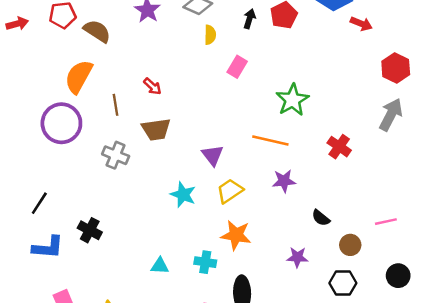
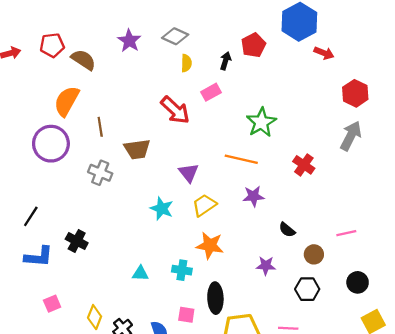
black arrow: (249, 19) -> (226, 61), moved
pink rectangle: (237, 67) -> (211, 92), turned 30
red arrow: (152, 86) -> (175, 110), moved, size x1.8

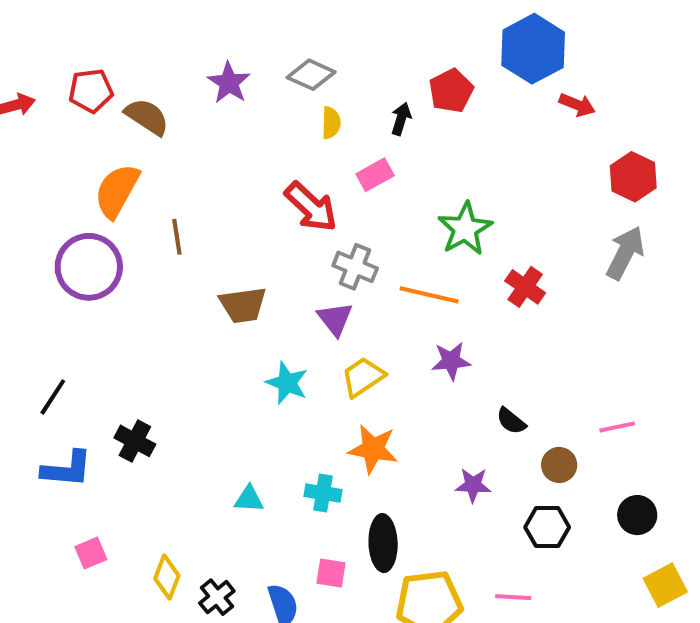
brown trapezoid: (137, 149) -> (243, 305), moved
red cross: (304, 165) -> (525, 287), moved
gray cross: (100, 173) -> (355, 267), moved

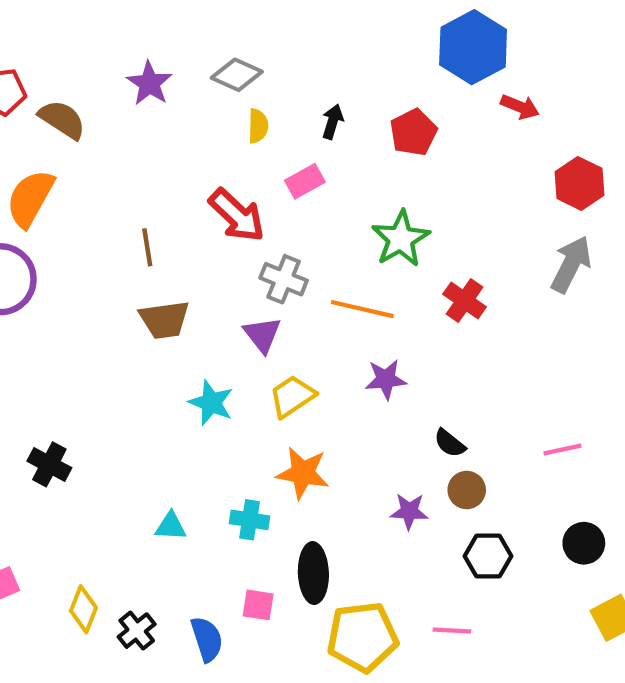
red pentagon: (451, 91) -> (413, 132), moved
brown line: (177, 237) -> (147, 247), moved
brown circle: (559, 465) -> (467, 490), moved

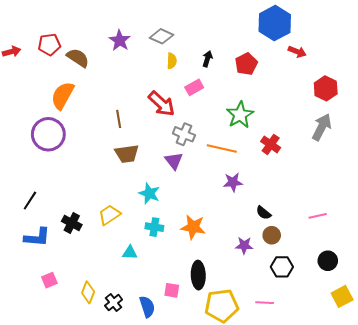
yellow trapezoid: (292, 396) -> (109, 215), moved
cyan cross: (250, 520) -> (154, 227), moved

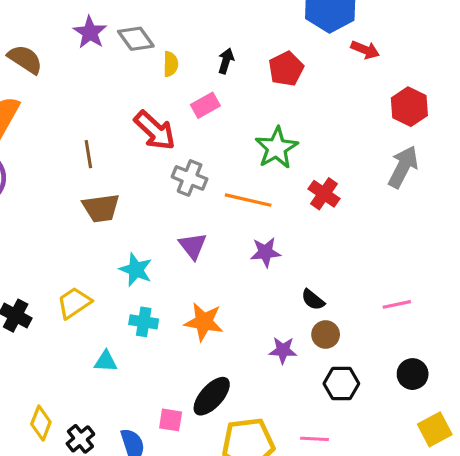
gray diamond: (162, 36) -> (136, 39), moved, turned 30
purple triangle: (174, 161) -> (193, 246), moved
black ellipse: (198, 275) -> (212, 396), turned 44

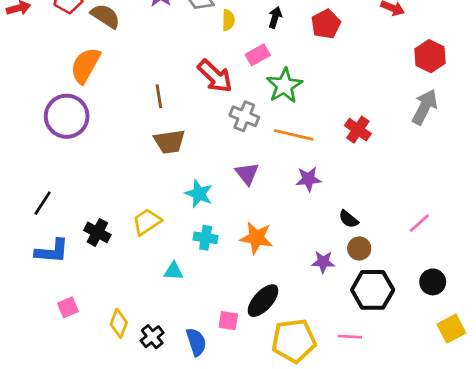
green star: (277, 148) -> (284, 86), moved
pink line: (397, 304) -> (419, 223), turned -30
black hexagon: (341, 384) -> (373, 290), size x1.4

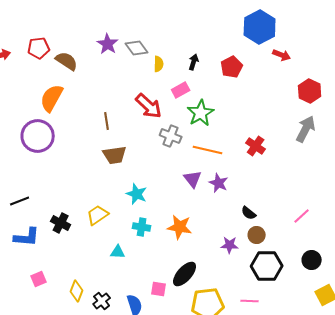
purple triangle: (247, 174) -> (193, 179), moved
purple star: (308, 179) -> (219, 183), turned 30
black line: (43, 203) -> (20, 201), turned 36

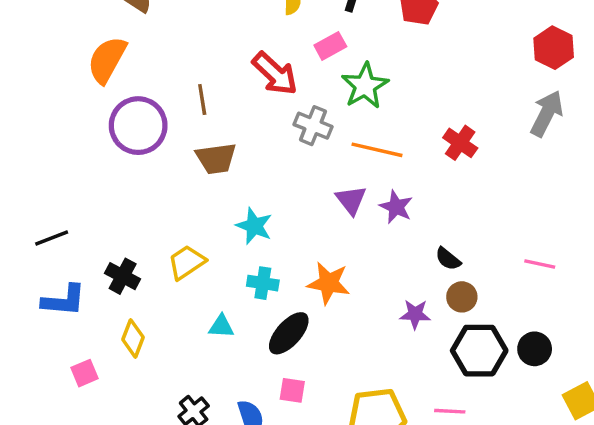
purple circle: (38, 136) -> (138, 126), moved
pink line: (302, 216) -> (540, 264), turned 54
black circle: (312, 260) -> (535, 349), moved
black ellipse: (185, 274) -> (289, 333), moved
yellow diamond: (77, 291) -> (133, 338), moved

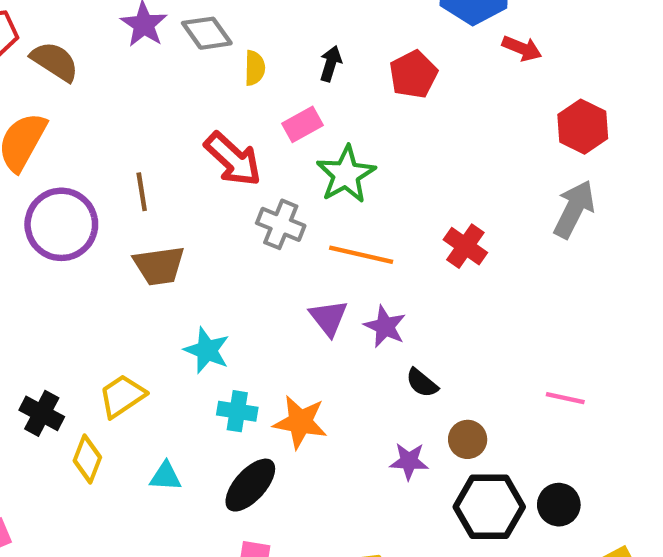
black semicircle: (448, 259) -> (422, 383), moved
cyan cross: (263, 283) -> (237, 411), moved
yellow diamond: (133, 338) -> (87, 459), moved

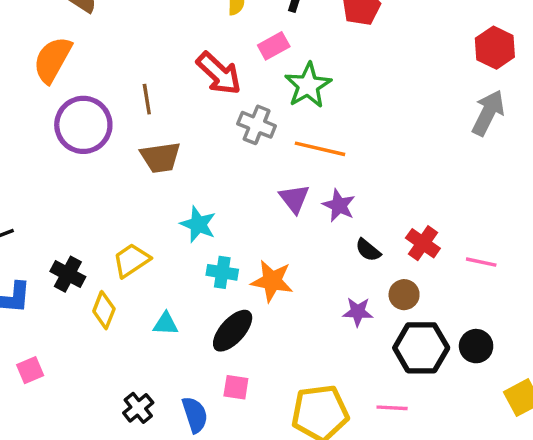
red cross: (465, 246) -> (423, 243), moved

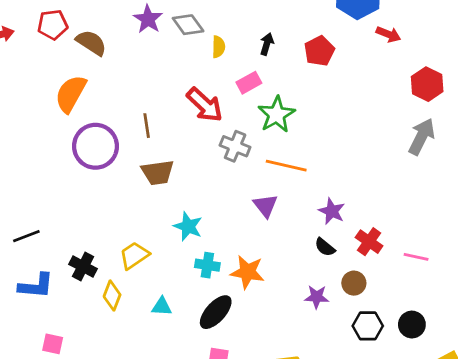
purple star: (339, 205) -> (332, 211), moved
black hexagon: (421, 348) -> (368, 326), size x0.7
pink square: (30, 370) -> (53, 344), turned 35

